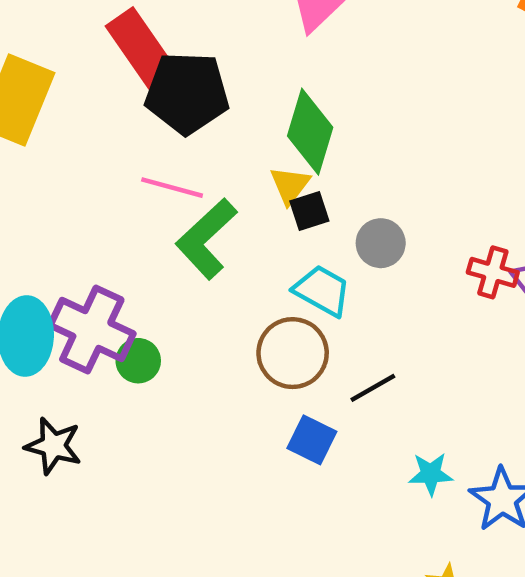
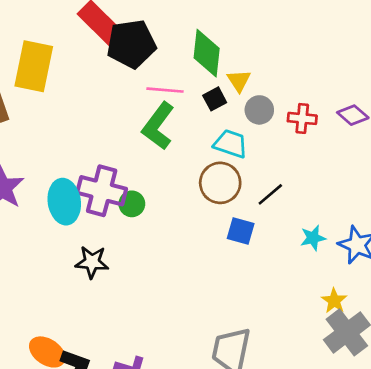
yellow triangle: (290, 185) -> (239, 81), moved
pink line: (172, 188) -> (165, 90), moved
red cross: (493, 272) -> (302, 118), moved

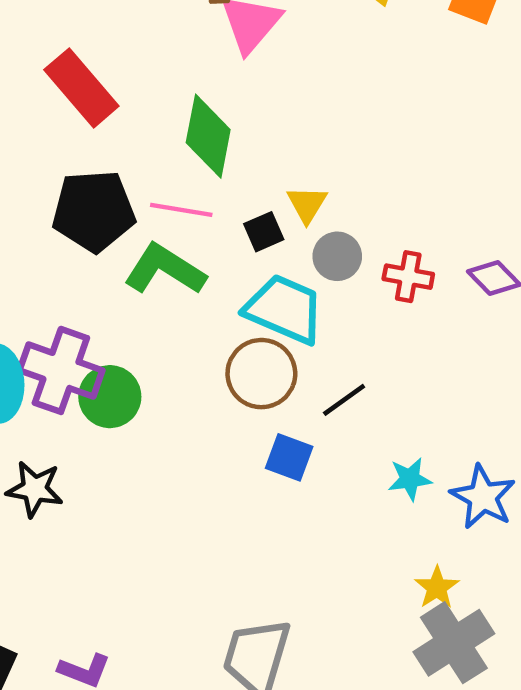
black pentagon: (131, 44) -> (94, 211), moved
green diamond: (207, 53) -> (208, 136), moved
green L-shape: (158, 126) -> (165, 269), turned 81
cyan trapezoid: (231, 144) -> (284, 309), size x1.4
green circle: (132, 204) -> (110, 397), size x1.4

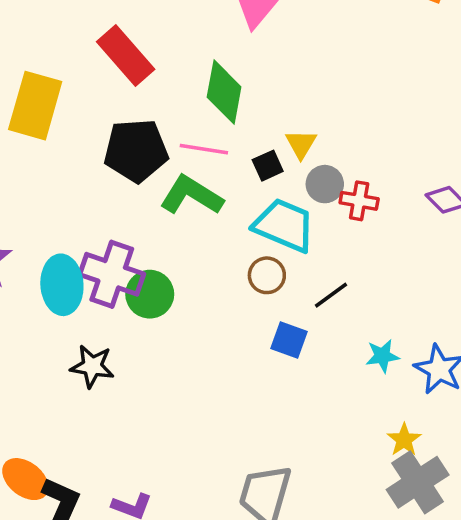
red cross: (408, 277) -> (359, 201), moved
brown circle: (261, 374) -> (267, 275), size x0.7

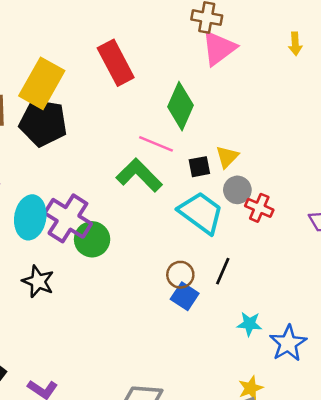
black pentagon: (136, 151) -> (43, 123), moved
brown circle: (267, 275) -> (180, 275), moved
black line: (331, 295) -> (223, 271), turned -44

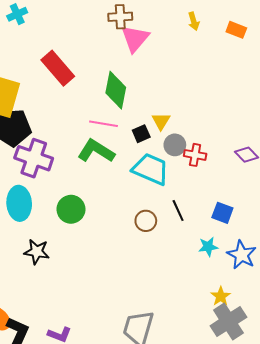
purple cross: (68, 218) -> (34, 158), moved
black line: (223, 271) -> (178, 211), turned -35
blue square: (185, 296) -> (222, 213), moved

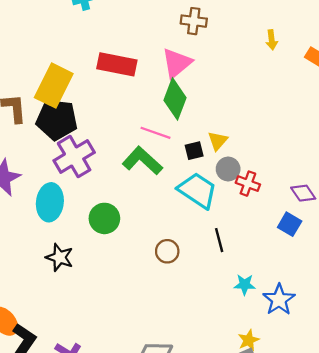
pink triangle: (135, 38) -> (177, 63), moved
red rectangle: (58, 68) -> (117, 64), turned -48
purple cross: (34, 158) -> (74, 157), turned 30
blue square: (222, 213) -> (290, 224), moved
brown circle: (146, 221) -> (167, 251), moved

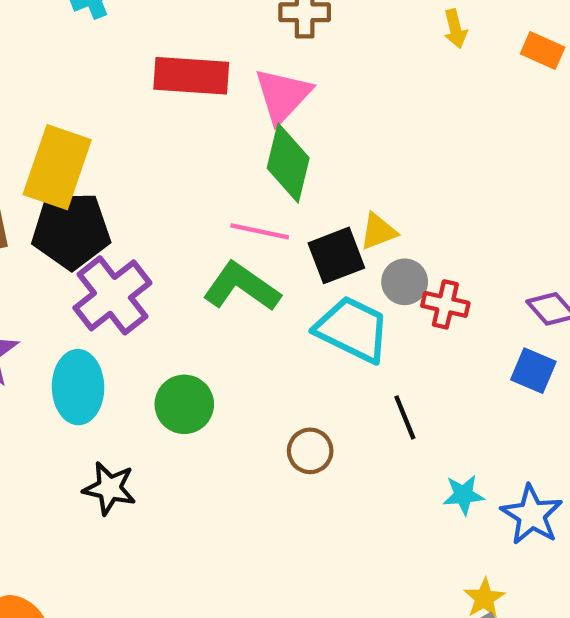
red rectangle: (117, 64) -> (191, 76), moved
yellow triangle: (218, 141) -> (378, 231), turned 35
black square: (194, 151) -> (336, 255), size x1.5

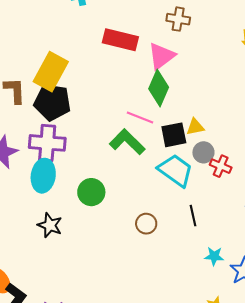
purple cross: (112, 295) -> (47, 143), moved, turned 33

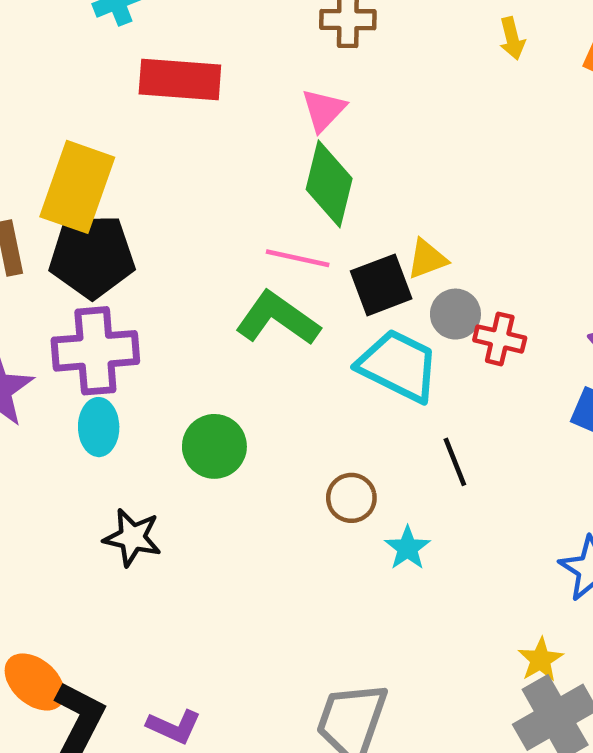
red rectangle: (120, 40) -> (180, 79), moved
pink triangle: (161, 56) -> (324, 110), size x0.7
cyan ellipse: (43, 176) -> (99, 427), size x0.7
cyan star: (214, 256) -> (407, 548), moved, turned -30

